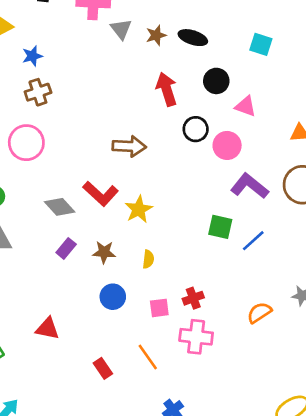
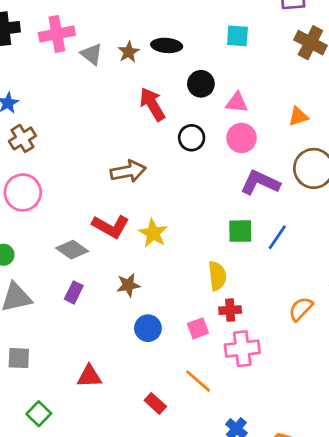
pink circle: (227, 145) -> (242, 138), moved
purple rectangle: (66, 248) -> (74, 292), moved
yellow semicircle: (148, 259) -> (217, 276), moved, size x1.5
red cross: (193, 298) -> (230, 310), turned 30

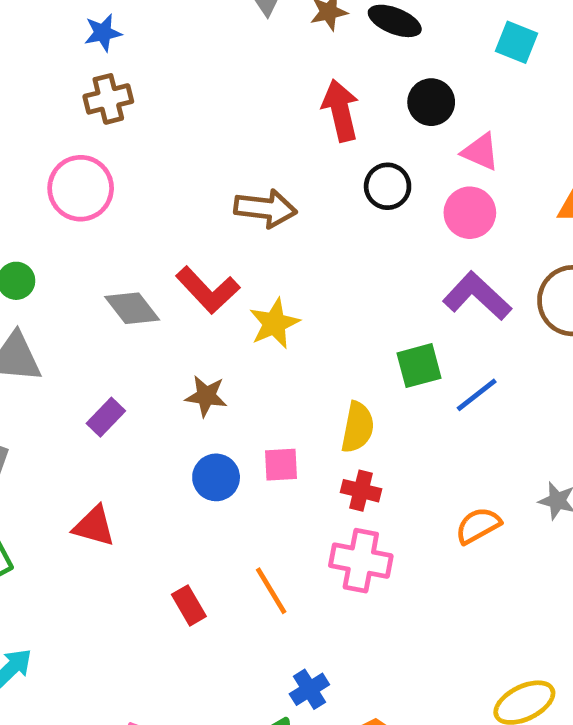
green square: (240, 231) -> (419, 366), turned -32
purple rectangle: (74, 292) -> (106, 417), moved
pink square: (198, 328) -> (281, 465), moved

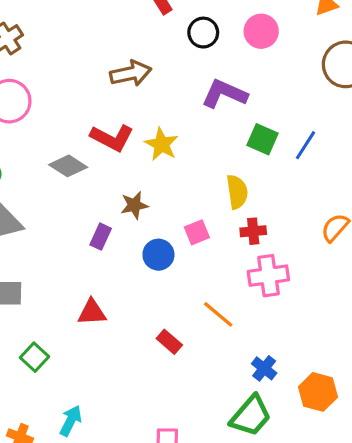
purple L-shape: (477, 296) -> (224, 94), moved
green square: (419, 366) -> (263, 139), turned -32
purple rectangle: (106, 417) -> (101, 237), moved

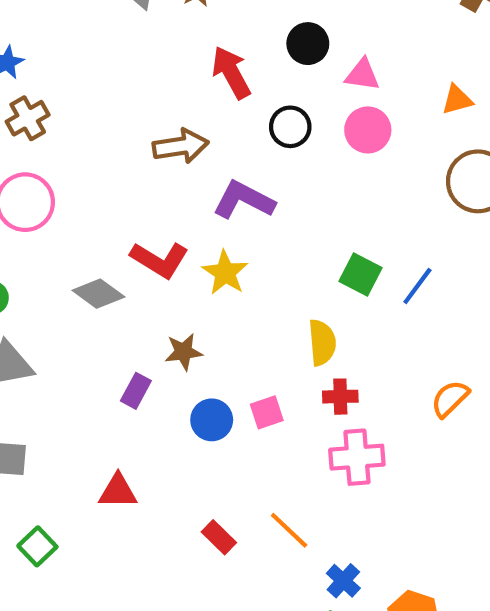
brown arrow: (131, 73) -> (181, 146), moved
purple L-shape: (224, 94) -> (244, 200), moved
pink square: (197, 232) -> (267, 412), moved
orange line: (218, 314) -> (289, 530), moved

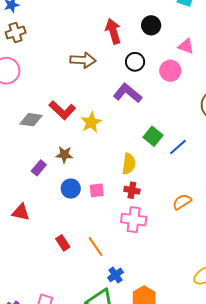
pink triangle: (362, 75) -> (186, 46), moved
purple L-shape: (244, 200) -> (128, 93), moved
gray diamond: (98, 294) -> (31, 120), turned -40

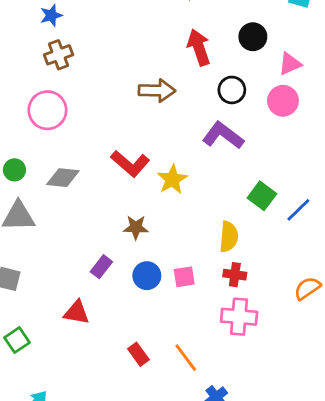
pink triangle: (186, 46) -> (290, 64), moved, turned -42
gray diamond: (31, 120) -> (63, 178), moved
purple rectangle: (39, 168) -> (101, 267), moved

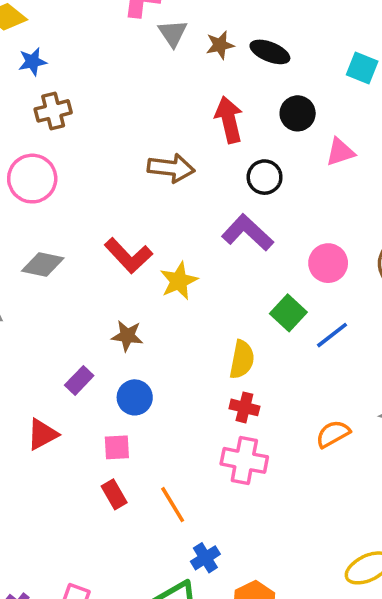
blue star: (51, 15) -> (33, 62), moved
pink circle: (283, 101) -> (328, 263), moved
pink square: (184, 277) -> (117, 447), moved
red triangle: (77, 313) -> (42, 434), turned -44

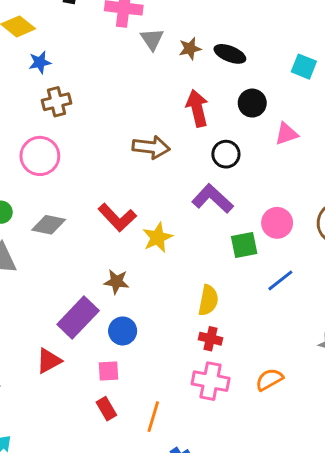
green square: (288, 313) -> (244, 245), moved, turned 36
purple rectangle: (79, 380) -> (78, 318), size x1.8
orange semicircle: (333, 434) -> (269, 379), moved
orange line: (173, 505) -> (153, 417), turned 48

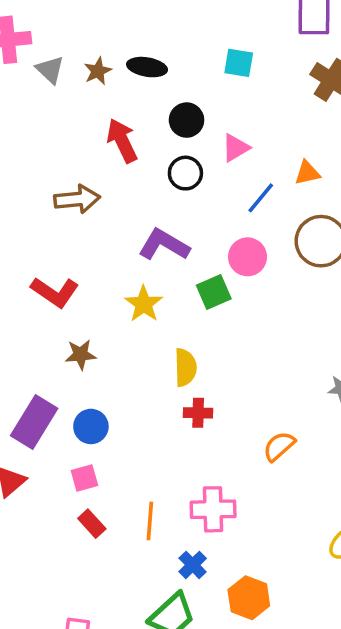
black circle: (226, 154) -> (185, 173), moved
yellow star: (158, 238) -> (144, 304), moved
blue line: (280, 280) -> (261, 198), moved
brown star: (116, 282) -> (81, 355), moved
pink cross: (211, 381) -> (213, 509), moved

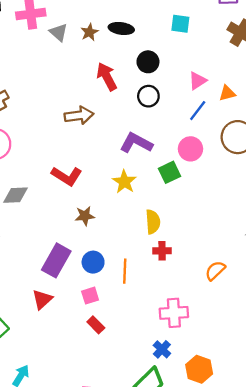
pink triangle: (235, 148) -> (198, 81), moved
orange line: (150, 521) -> (125, 271), moved

